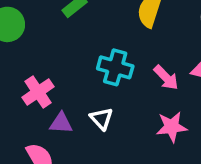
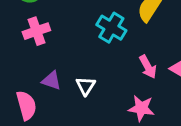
cyan cross: (115, 67) -> (111, 28), moved
pink cross: (38, 92) -> (36, 31), moved

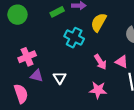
pink cross: (36, 31) -> (27, 57), moved

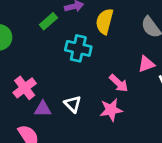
pink arrow: (100, 62) -> (119, 83), moved
pink triangle: (122, 62) -> (146, 64), turned -32
pink star: (98, 90) -> (111, 110), moved

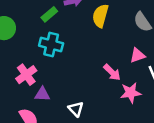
cyan cross: (78, 48) -> (51, 44), moved
white triangle: (73, 104) -> (76, 109), moved
pink star: (111, 110) -> (131, 93), moved

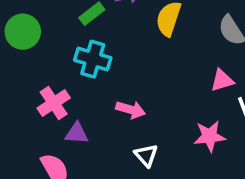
pink arrow: (112, 72) -> (131, 110), moved, turned -30
white triangle: (76, 109) -> (146, 155), moved

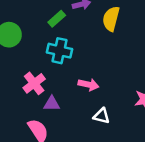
white triangle: (146, 155) -> (102, 116), turned -30

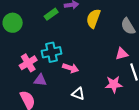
cyan cross: (60, 51) -> (52, 52), moved, turned -30

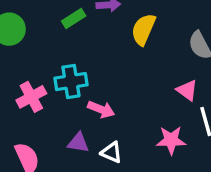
pink triangle: (122, 54) -> (187, 90), turned 48
purple triangle: (40, 80) -> (78, 143), moved

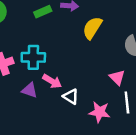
purple triangle: (78, 143) -> (30, 90), moved
white triangle: (112, 152) -> (71, 97), moved

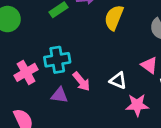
pink arrow: (52, 81) -> (81, 81), turned 30
white triangle: (71, 97) -> (118, 80), moved

